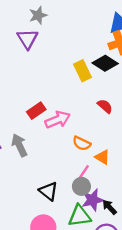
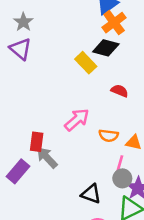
red rectangle: (36, 111) -> (37, 142), moved, turned -30

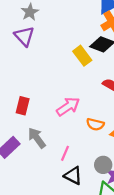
red rectangle: (37, 142) -> (23, 106), moved
pink line: (120, 164) -> (65, 153), moved

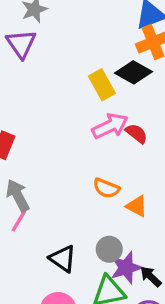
pink arrow: (68, 107) -> (110, 126), moved
pink line: (65, 153) -> (19, 221), moved

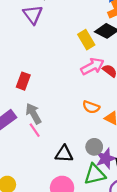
pink line: (19, 221) -> (35, 130), turned -64
black triangle: (63, 259) -> (64, 154), turned -30

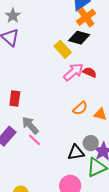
orange semicircle: (91, 107) -> (80, 108), turned -49
black triangle: (64, 154) -> (76, 153), moved

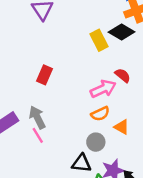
pink arrow: (73, 72) -> (103, 89), moved
red rectangle: (15, 98) -> (45, 75), moved
gray circle: (91, 143) -> (96, 142), moved

